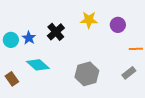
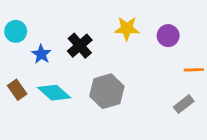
cyan circle: (11, 40) -> (16, 31), moved
gray hexagon: (87, 74) -> (107, 91), moved
brown rectangle: (12, 79) -> (17, 90), moved

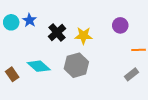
yellow star: (127, 28) -> (84, 36), moved
blue star: (41, 54) -> (30, 20), moved
brown rectangle: (17, 90) -> (12, 74), moved

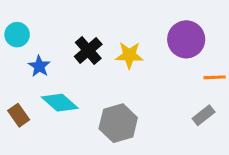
blue star: (30, 20) -> (39, 66), moved
purple circle: (120, 25) -> (186, 39), size x1.5
gray hexagon: (76, 65) -> (118, 123), moved

